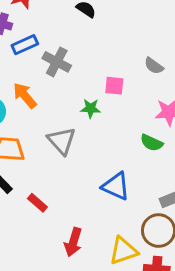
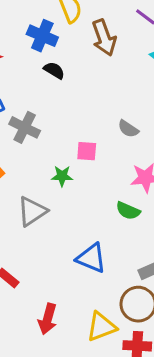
gray triangle: (62, 141) -> (32, 211), turned 40

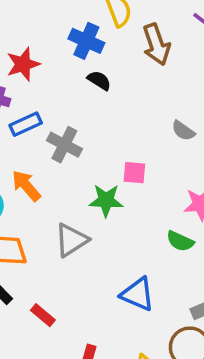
gray semicircle: (128, 129) -> (183, 131), moved
green star: (62, 176) -> (106, 200), size x1.4

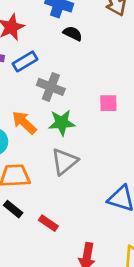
blue rectangle: (26, 124) -> (25, 61), moved
green star: (106, 200) -> (62, 123), moved

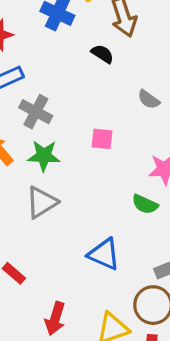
black semicircle: (73, 33) -> (102, 54), moved

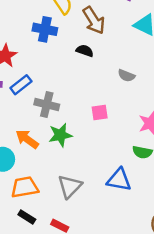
gray triangle: (42, 202) -> (70, 186), moved
blue triangle: (104, 254) -> (119, 180), moved

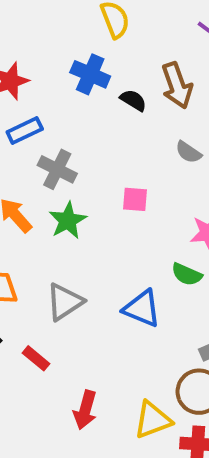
brown arrow: (94, 20) -> (177, 85), moved
blue cross: (45, 29) -> (90, 74), moved
green star: (60, 135) -> (68, 220), turned -30

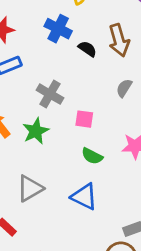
gray semicircle: (188, 152) -> (124, 88), turned 84
gray cross: (57, 169) -> (50, 94), moved
green semicircle: (187, 274) -> (92, 156), moved

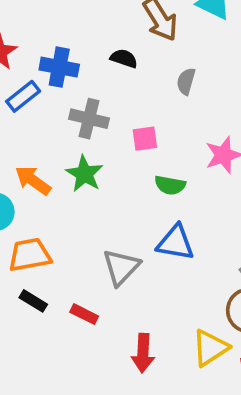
blue cross: (58, 29) -> (59, 67), moved
black semicircle: (87, 49) -> (124, 58), moved
gray triangle: (30, 188) -> (121, 267), moved

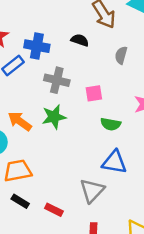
green star: (84, 174) -> (54, 117), turned 30
gray triangle: (121, 267) -> (92, 191), moved

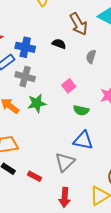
gray cross: (57, 80) -> (25, 77), moved
pink square: (94, 93) -> (69, 86), turned -32

